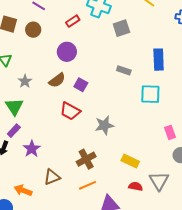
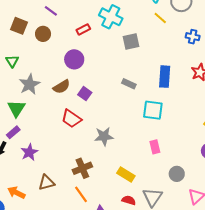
gray star: (25, 81) -> (29, 84), size x1.5
pink rectangle: (170, 132) -> (155, 147), moved
orange line: (88, 185) -> (81, 194), turned 72

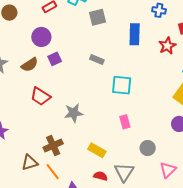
blue rectangle: (165, 77) -> (135, 34), moved
purple square: (85, 94) -> (55, 59), moved, turned 32
brown triangle: (47, 183) -> (30, 163), moved

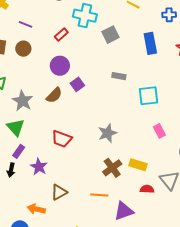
red trapezoid: (41, 96) -> (62, 139), moved
brown cross: (53, 145) -> (112, 168), moved
brown triangle: (30, 163) -> (59, 192), moved
orange line: (53, 172) -> (99, 195), turned -36

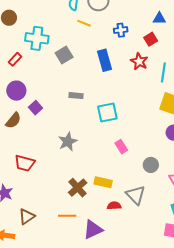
gray star: (107, 133) -> (68, 142), moved

